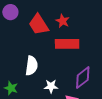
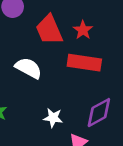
white semicircle: (32, 66) -> (29, 68), moved, turned -78

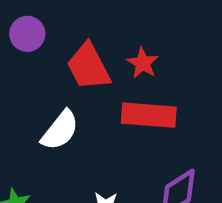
white semicircle: (29, 68) -> (60, 130), turned 104

